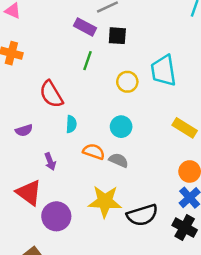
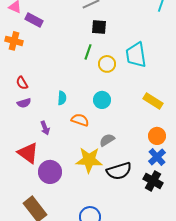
purple rectangle: (85, 27) -> (34, 20), moved
green line: (87, 61) -> (88, 52), moved
red semicircle: (51, 94) -> (22, 83), moved, size x0.6
gray semicircle: (119, 160) -> (107, 140), moved, turned -56

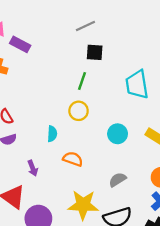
yellow circle: (107, 64) -> (79, 111), moved
cyan circle: (102, 100) -> (118, 134), moved
gray semicircle: (107, 140) -> (118, 180), moved

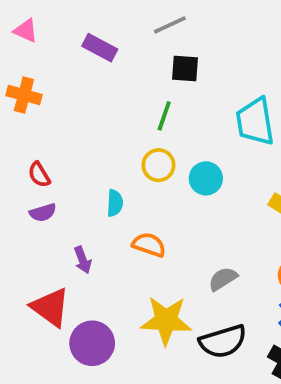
purple rectangle: (20, 44) -> (100, 48), moved
cyan circle: (118, 134) -> (206, 178), moved

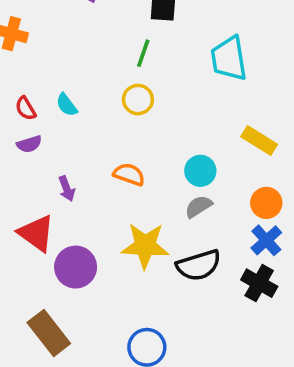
cyan circle: (206, 178) -> (200, 171), moved
cyan semicircle: (115, 203) -> (67, 105), moved, turned 140

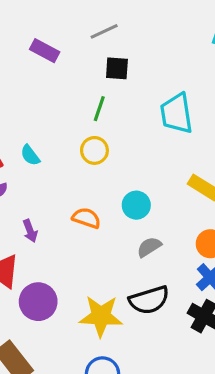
cyan circle: (200, 171) -> (136, 205), moved
yellow star: (145, 246) -> (101, 316), moved

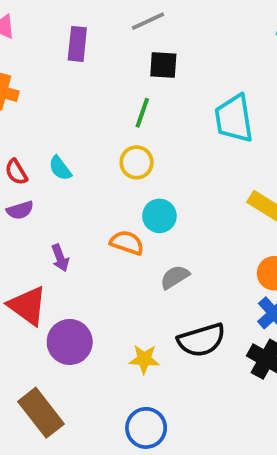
purple rectangle: (45, 51) -> (77, 44), turned 68
cyan circle: (136, 205) -> (159, 216), moved
gray semicircle: (149, 247) -> (175, 277), moved
yellow star: (101, 316) -> (144, 359), size x0.6

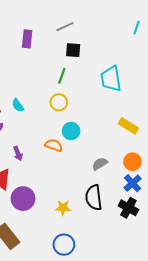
gray semicircle: (175, 277) -> (100, 164), moved
black semicircle: (201, 340) -> (94, 198), turned 100

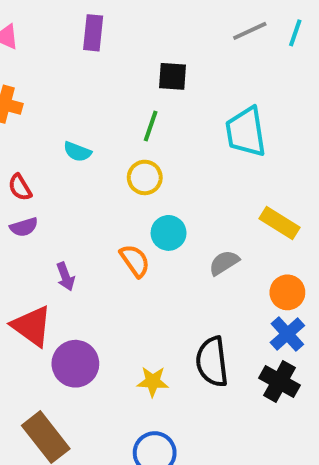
gray line: (65, 27) -> (250, 31), moved
purple rectangle: (27, 39) -> (93, 33), moved
cyan semicircle: (18, 105) -> (77, 152), moved, turned -32
orange semicircle: (54, 145) -> (135, 261), turned 36
gray semicircle: (100, 164) -> (224, 263), moved

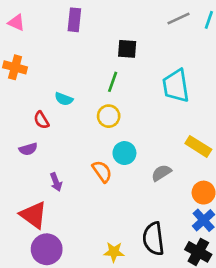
red semicircle: (20, 187) -> (41, 120), moved
purple circle: (75, 364) -> (47, 249), moved

